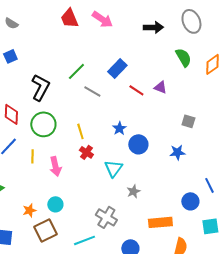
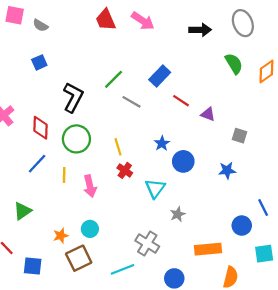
purple triangle: (160, 87) -> (208, 114), moved

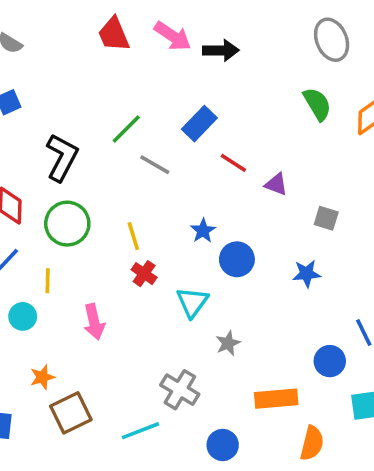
black arrow: (200, 30) -> (221, 50), moved
pink arrow: (90, 186) -> (94, 322), moved
cyan circle: (90, 229) -> (23, 316), moved

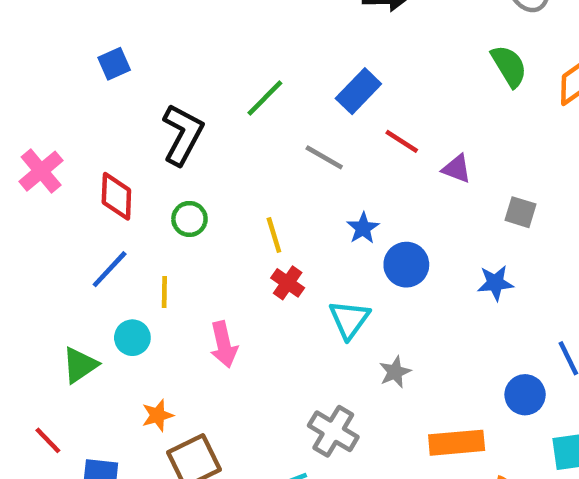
gray line: (155, 165) -> (324, 157), moved
green circle: (67, 224) -> (189, 219), size x0.6

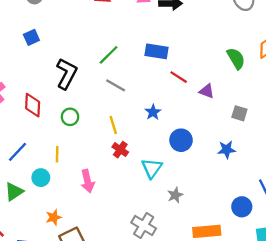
green semicircle: (509, 66) -> (236, 58), moved
blue rectangle: (358, 91) -> (156, 51), turned 55
gray line: (324, 157) -> (116, 85), moved
blue star: (363, 228) -> (153, 112), moved
blue line: (110, 269) -> (17, 152), moved

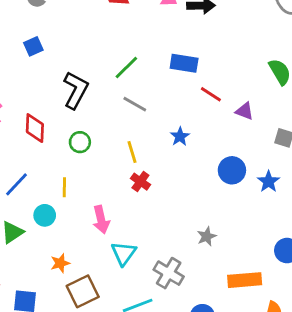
blue circle: (181, 140) -> (232, 170), moved
blue star: (227, 150) -> (269, 182), turned -30
cyan triangle: (152, 168) -> (124, 253), moved

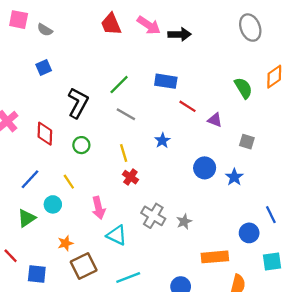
yellow line: (64, 187) -> (69, 182), turned -35
cyan triangle: (124, 253) -> (117, 235), turned -40
gray cross: (169, 273) -> (153, 216), moved

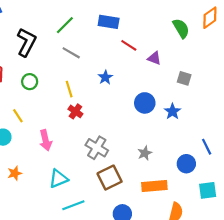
gray star: (184, 222) -> (145, 153), moved
cyan triangle: (117, 235) -> (58, 179), moved, turned -48
brown square: (84, 266) -> (110, 178), moved

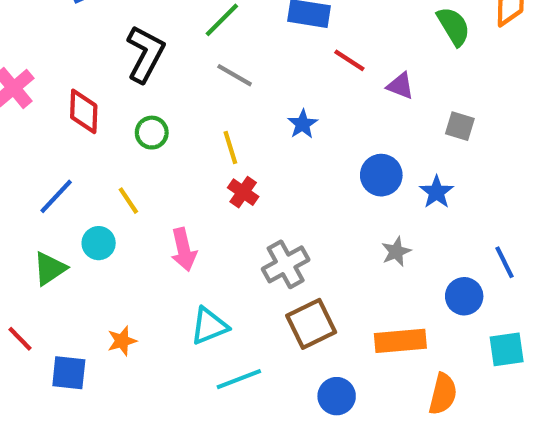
gray cross: (97, 148) -> (286, 264), turned 30
gray star: (145, 153) -> (396, 252), moved
orange star: (15, 173) -> (122, 341), moved

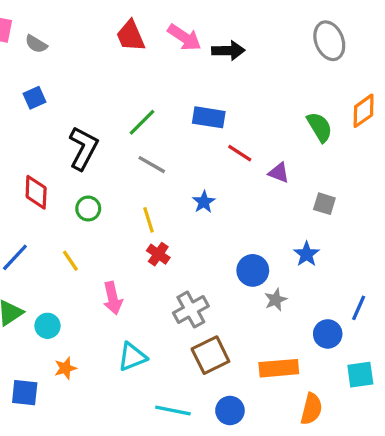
blue circle: (381, 175) -> (253, 270), moved
cyan circle: (99, 243) -> (48, 326), moved
blue line: (505, 262) -> (359, 308), turned 50
cyan line: (239, 379) -> (173, 411), moved, turned 32

